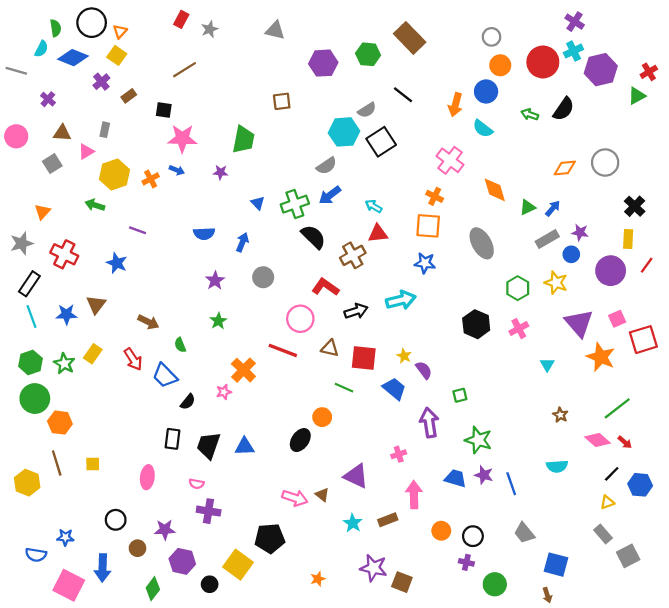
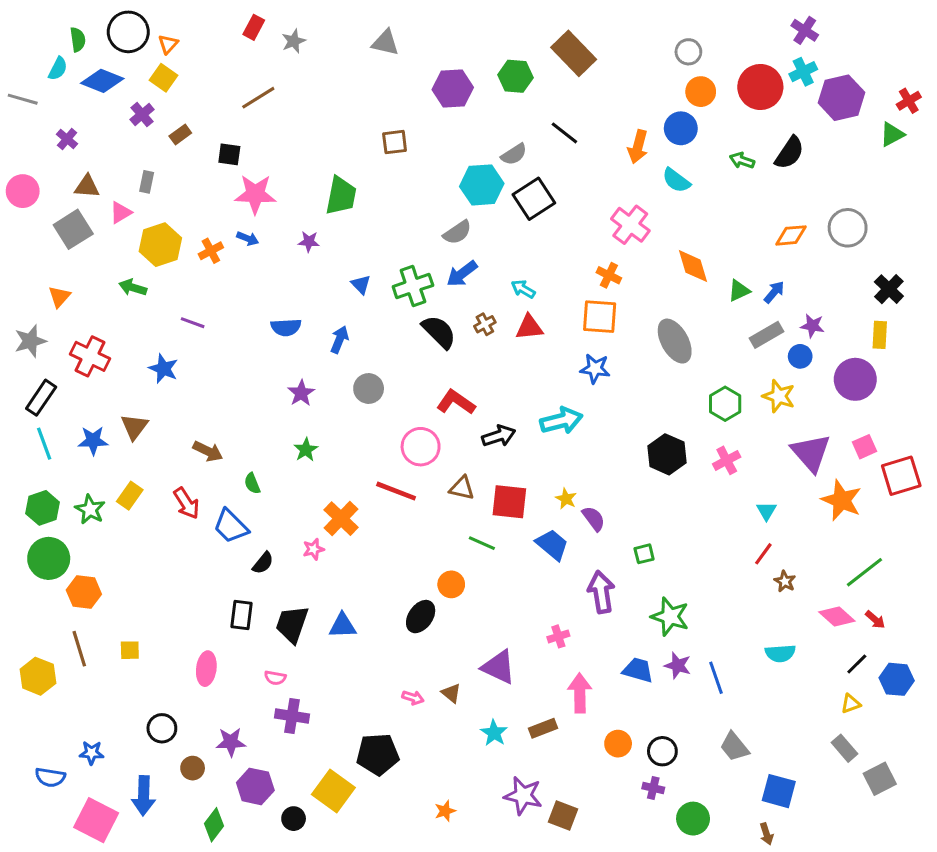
gray square: (52, 164) -> (73, 229), size x1.4
brown cross: (353, 255) -> (485, 324), moved, size x0.6
red line: (647, 265) -> (763, 554), moved
pink arrow: (295, 498) -> (413, 698), size x0.6

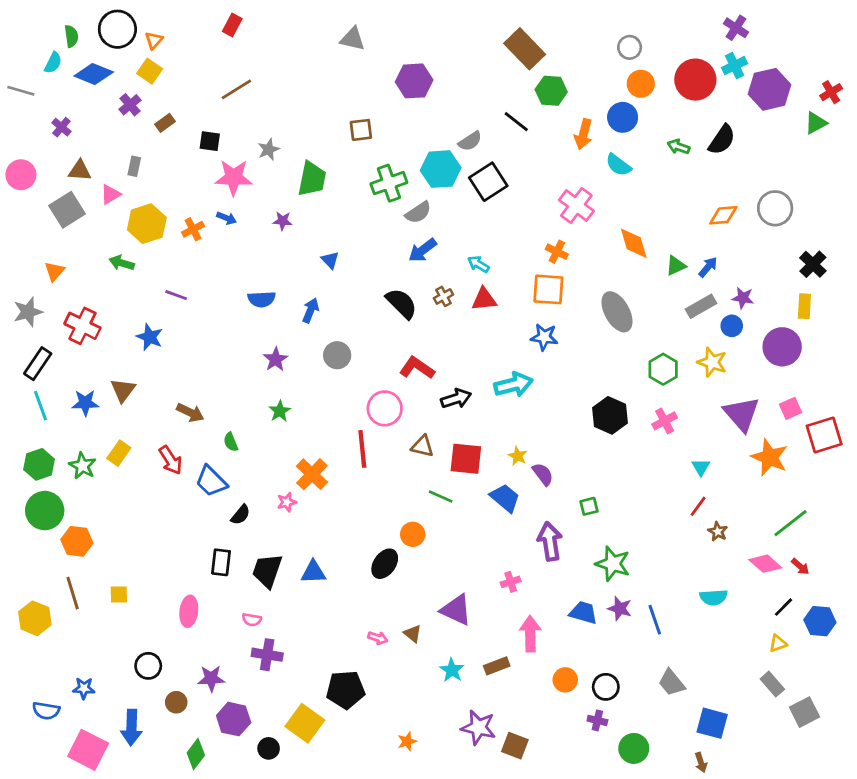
gray star: (294, 41) -> (269, 150), moved
green hexagon: (515, 76) -> (551, 91), moved
green cross: (413, 286) -> (389, 183), moved
red line: (396, 491) -> (362, 449), turned 63

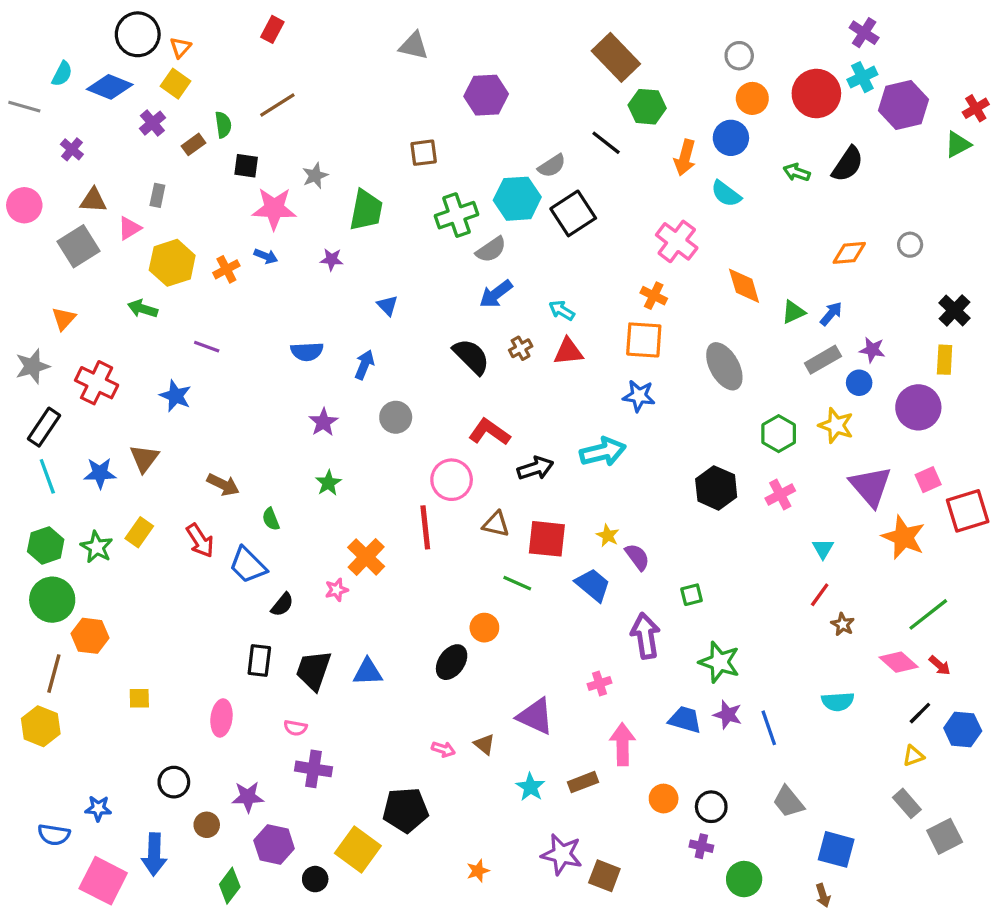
green semicircle: (71, 36) -> (223, 125), moved
gray circle: (775, 208) -> (910, 245), size x0.6
brown line: (73, 593) -> (54, 674), moved, turned 32

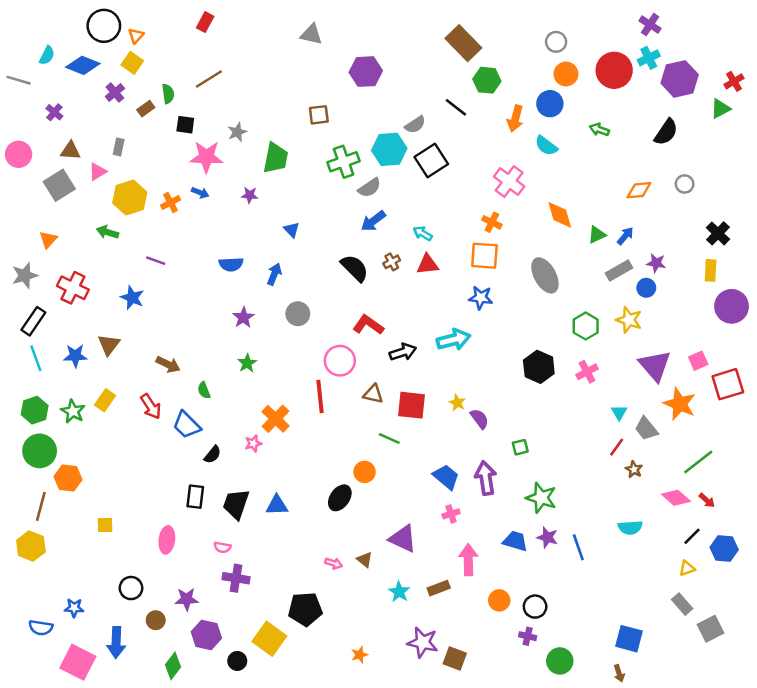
black semicircle: (848, 164) -> (666, 132), moved
purple circle: (918, 407) -> (732, 306), moved
blue trapezoid: (593, 585) -> (446, 477), moved
gray trapezoid: (788, 802) -> (646, 429), moved

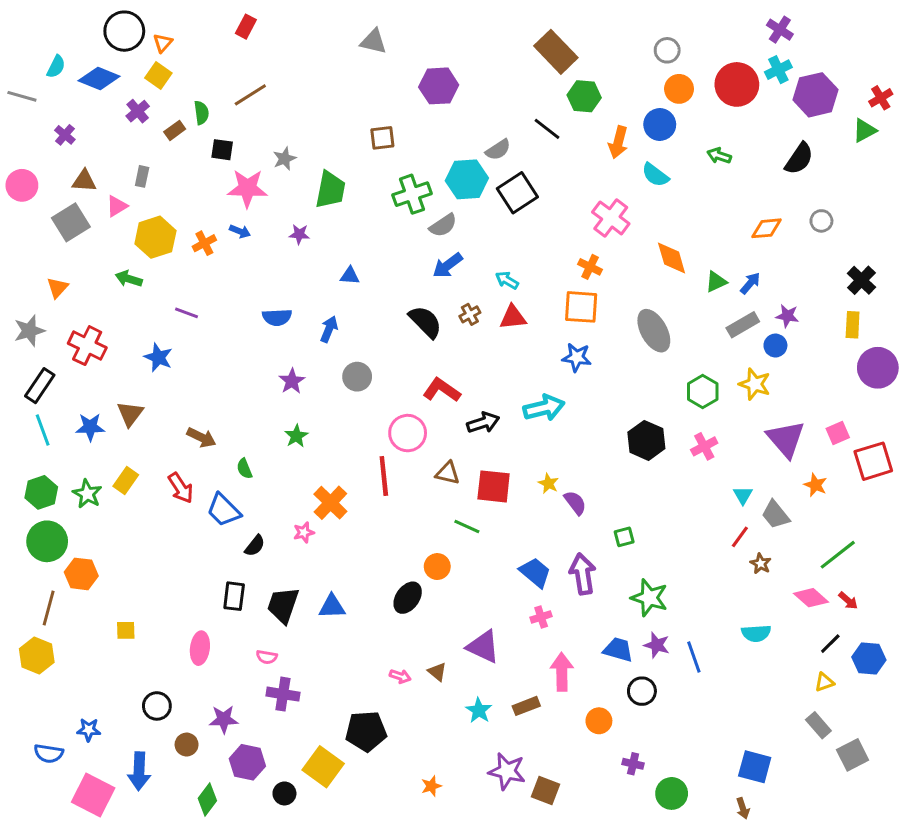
blue triangle: (292, 230) -> (350, 276), turned -42
orange star: (680, 404) -> (815, 485), size x0.6
black circle: (535, 607) -> (642, 691), moved

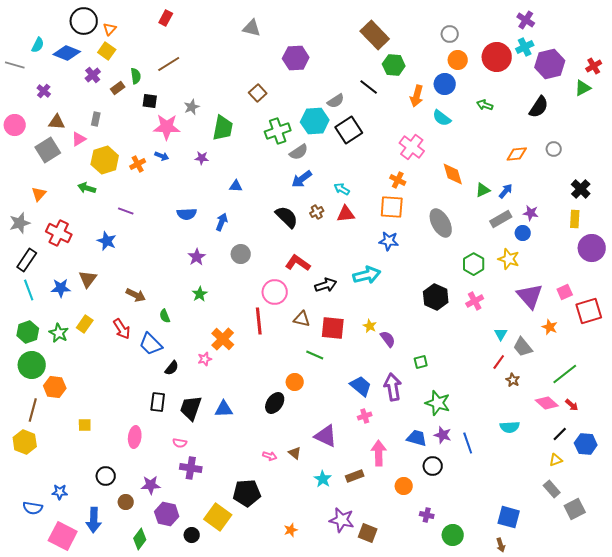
brown square: (382, 138) -> (258, 93), turned -36

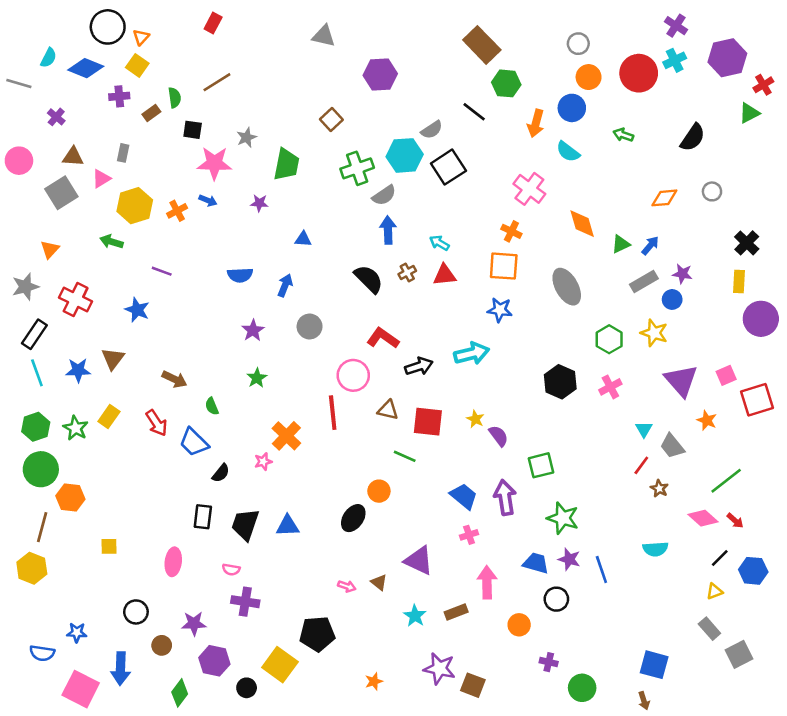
purple hexagon: (550, 64) -> (727, 58), moved
purple cross: (93, 75) -> (119, 96), turned 35
blue arrow: (302, 179) -> (388, 230), turned 125
green square: (421, 362) -> (541, 465), size x1.5

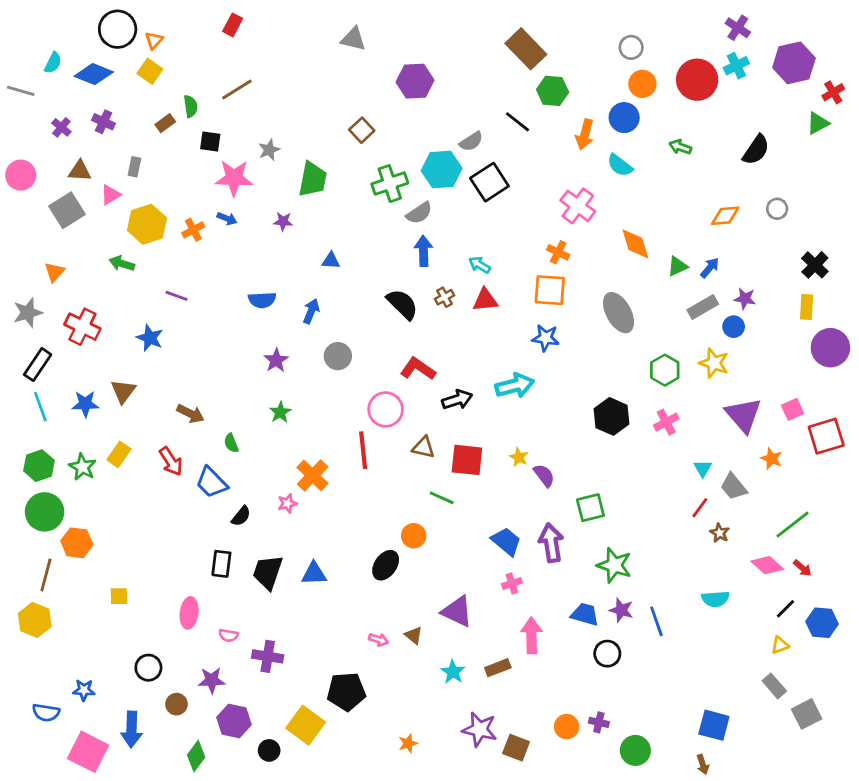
purple cross: (119, 96) -> (104, 122), moved, turned 30
pink semicircle: (231, 570) -> (228, 635), moved
orange circle: (519, 625) -> (567, 727), moved

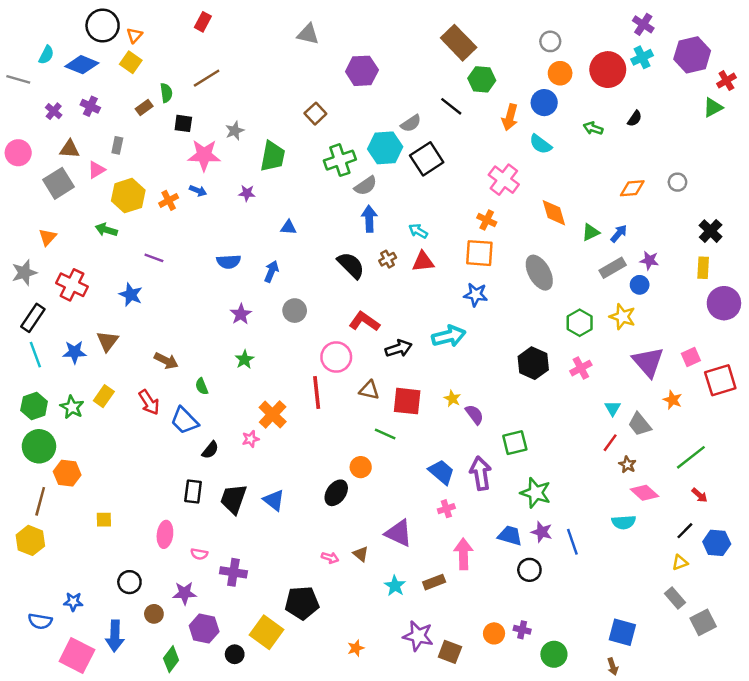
black semicircle: (756, 150) -> (635, 118), moved, size x0.6
pink diamond: (767, 565) -> (644, 493), moved
blue triangle: (314, 574) -> (274, 500), turned 40

